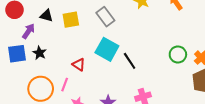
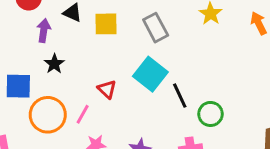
purple arrow: (29, 31) -> (44, 31), turned -35
blue square: (17, 54) -> (18, 86), moved
green circle: (178, 54) -> (210, 114), moved

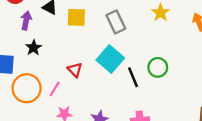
green circle: (210, 114) -> (158, 67), moved

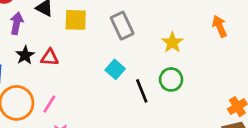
yellow star: (160, 13) -> (172, 42), moved
cyan square: (110, 59) -> (115, 69), size x0.6
red triangle: (75, 70) -> (50, 57), moved, turned -42

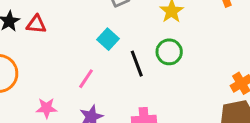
pink line: (49, 104) -> (86, 79), moved

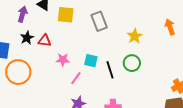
cyan square: (108, 39) -> (91, 61), moved, turned -32
pink star: (46, 108) -> (63, 60), moved

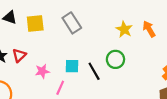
orange arrow: (170, 27) -> (149, 29), moved
yellow star: (135, 36) -> (124, 29), moved
red triangle: (45, 41) -> (19, 55), turned -40

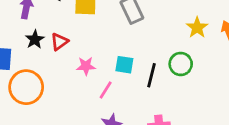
black line: (94, 71) -> (151, 75), turned 36

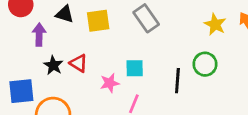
red triangle: (59, 42) -> (79, 63), turned -42
cyan square: (124, 65) -> (135, 68), moved

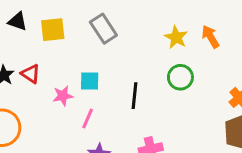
green circle: (205, 64) -> (180, 77), moved

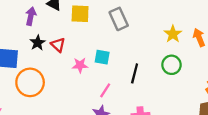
pink line: (88, 119) -> (105, 90), moved

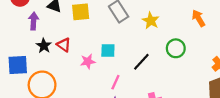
yellow star: (173, 34) -> (151, 21), moved
black line: (135, 73) -> (141, 62), turned 36

